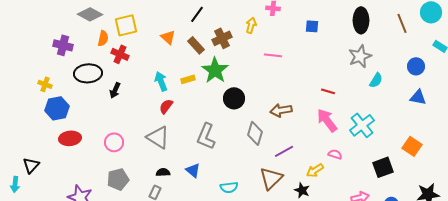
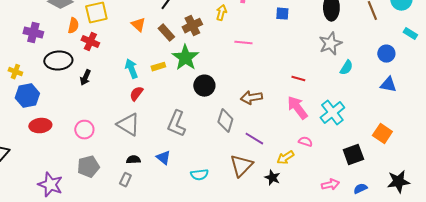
purple line: (284, 151) -> (254, 139), turned 60

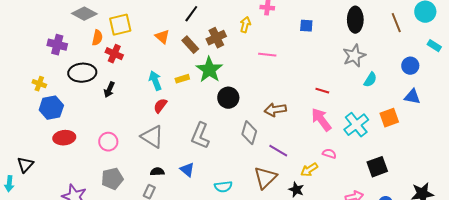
orange square: (382, 134) -> (389, 118), moved, turned 36

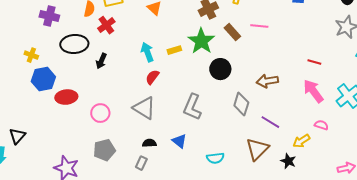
brown rectangle: (190, 45) -> (232, 32), moved
red cross: (114, 54) -> (106, 25), turned 30
red ellipse: (64, 138) -> (66, 97), moved

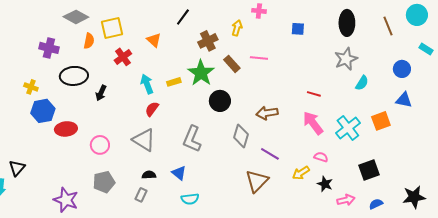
red cross: (106, 25) -> (123, 57), moved
cyan semicircle: (215, 158) -> (190, 199), moved
black star: (288, 161) -> (325, 184), moved

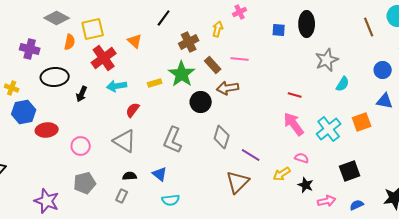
pink cross: (259, 11) -> (240, 12), turned -32
black ellipse: (347, 23) -> (307, 24), moved
red cross: (123, 57) -> (104, 58), size x1.4
cyan arrow: (147, 84) -> (117, 86), moved, turned -78
brown arrow: (267, 113) -> (228, 88), moved

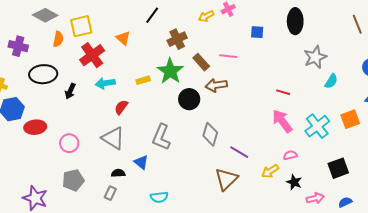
yellow arrow: (218, 29) -> (206, 16), moved, turned -133
blue square: (279, 30) -> (257, 32), moved
pink semicircle: (302, 158) -> (290, 155), turned -32
blue triangle: (160, 174) -> (141, 162), moved

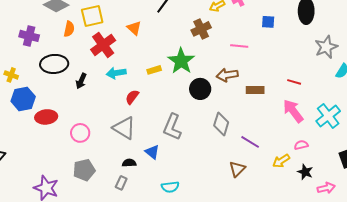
brown cross: (177, 39) -> (201, 29), moved
brown rectangle: (201, 62) -> (255, 90), moved, turned -48
brown triangle: (226, 179) -> (237, 169), size x0.7

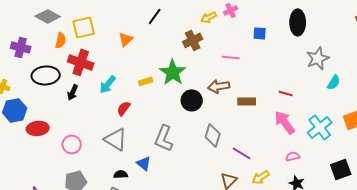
orange triangle: (134, 28) -> (126, 39), turned 35
red cross: (103, 45) -> (81, 62), moved, turned -35
cyan arrow: (116, 73) -> (108, 84), turned -42
yellow arrow: (281, 161) -> (261, 177), moved

